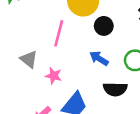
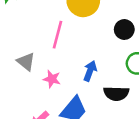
black circle: (104, 26) -> (124, 29), moved
blue arrow: (99, 58) -> (90, 71), moved, turned 78

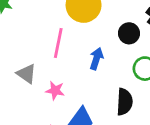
blue arrow: (90, 71) -> (96, 59), moved
black semicircle: (116, 93) -> (125, 102), turned -85

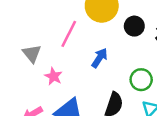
black circle: (129, 33) -> (134, 26), moved

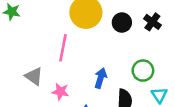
blue arrow: (100, 58) -> (101, 78), moved

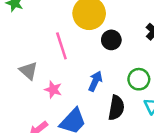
black circle: (122, 23) -> (111, 40), moved
pink line: (63, 48) -> (61, 46), turned -36

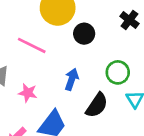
pink line: (61, 46) -> (32, 45), turned -40
black semicircle: (116, 108) -> (97, 105), turned 30

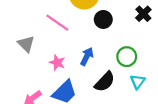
pink star: (28, 93) -> (57, 63), moved

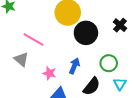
black circle: (103, 19) -> (86, 33), size x1.5
pink line: (57, 23) -> (34, 39), moved

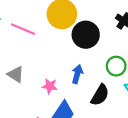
pink line: (34, 39) -> (23, 29), moved

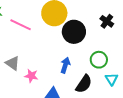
pink star: (50, 86) -> (31, 76), moved

